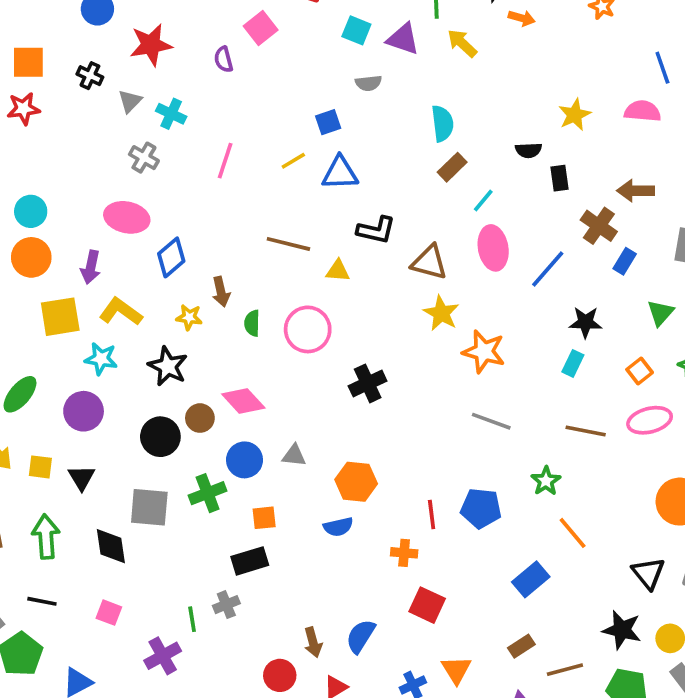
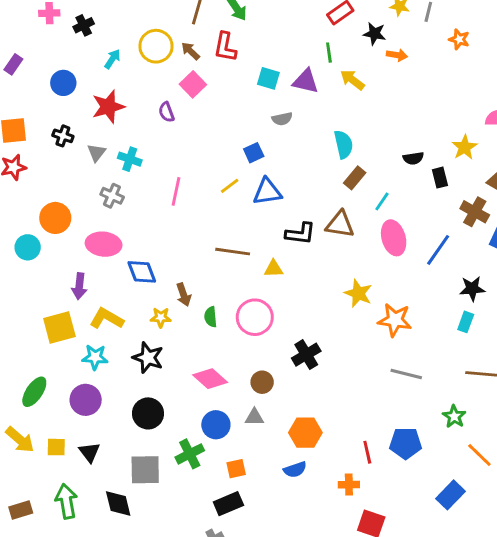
yellow star: (575, 115) -> (464, 147), moved
orange circle: (31, 257) -> (55, 218), moved
blue diamond: (171, 257) -> (142, 272), turned -64
brown triangle: (429, 262) -> (340, 224), moved
brown circle: (200, 418) -> (262, 382), moved

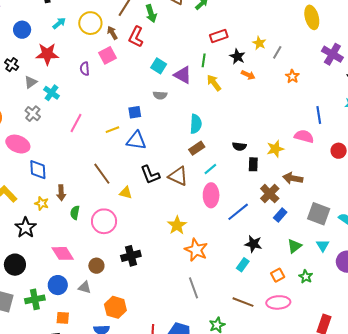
black L-shape: (300, 234) -> (150, 175), turned 45
brown line: (233, 252) -> (102, 174), turned 30
gray line: (406, 374) -> (193, 288), turned 40

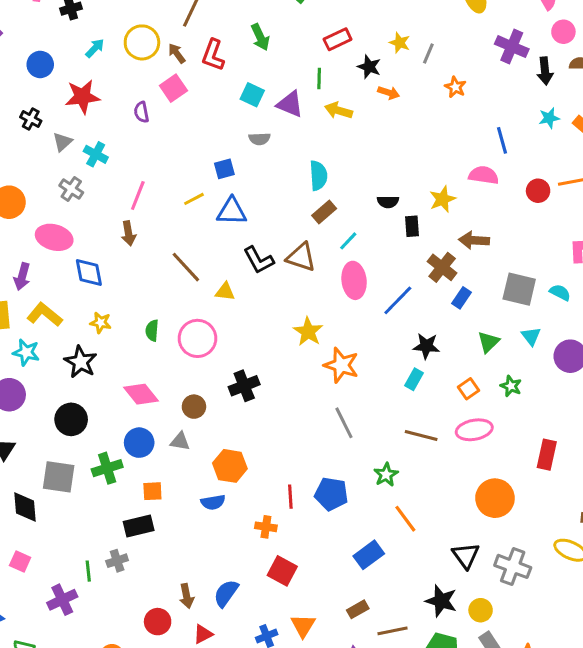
green arrow: (151, 13) -> (260, 37), moved
yellow arrow: (214, 83) -> (339, 111), turned -30
brown arrow: (61, 193) -> (128, 233), moved

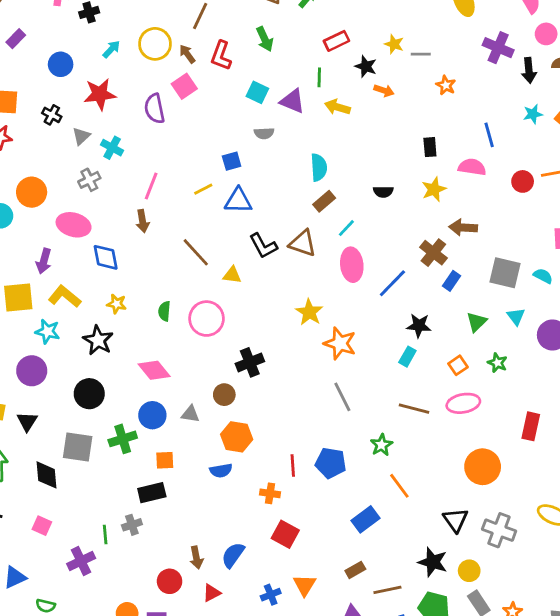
gray line: (428, 54) -> (421, 54), turned 66
purple semicircle: (141, 112) -> (155, 109), size x1.5
gray cross: (71, 189) -> (89, 180), turned 30
black rectangle: (412, 226) -> (430, 147), moved
brown circle: (194, 407) -> (224, 395), moved

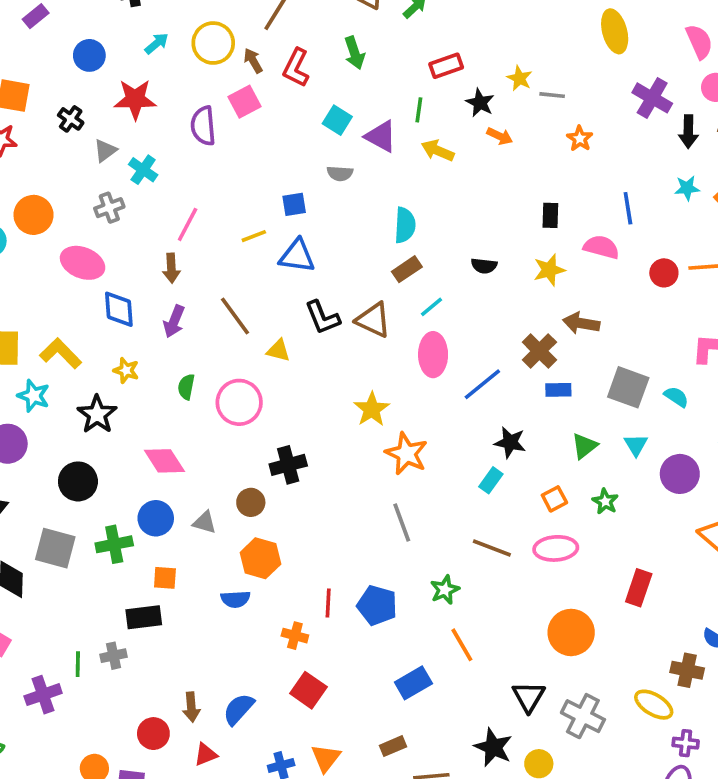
purple arrow: (44, 261) -> (174, 321), moved
blue rectangle: (452, 281) -> (558, 390), turned 48

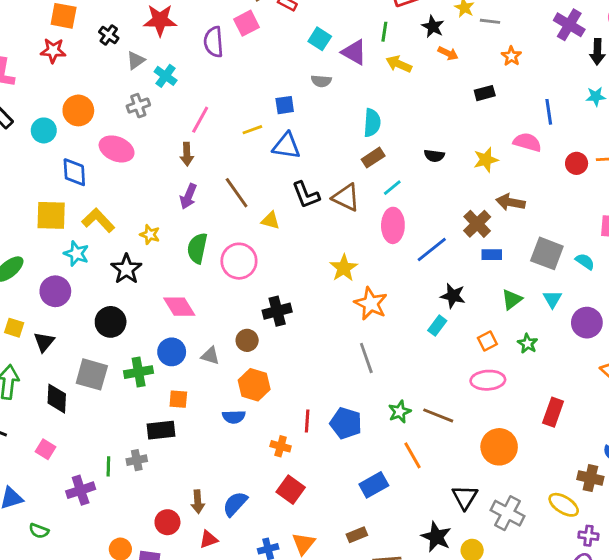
black rectangle: (550, 215) -> (485, 93), moved, turned 72
blue diamond: (119, 309) -> (74, 172), moved
green semicircle: (186, 387) -> (197, 248), size x1.5
brown line: (492, 548) -> (438, 415), moved

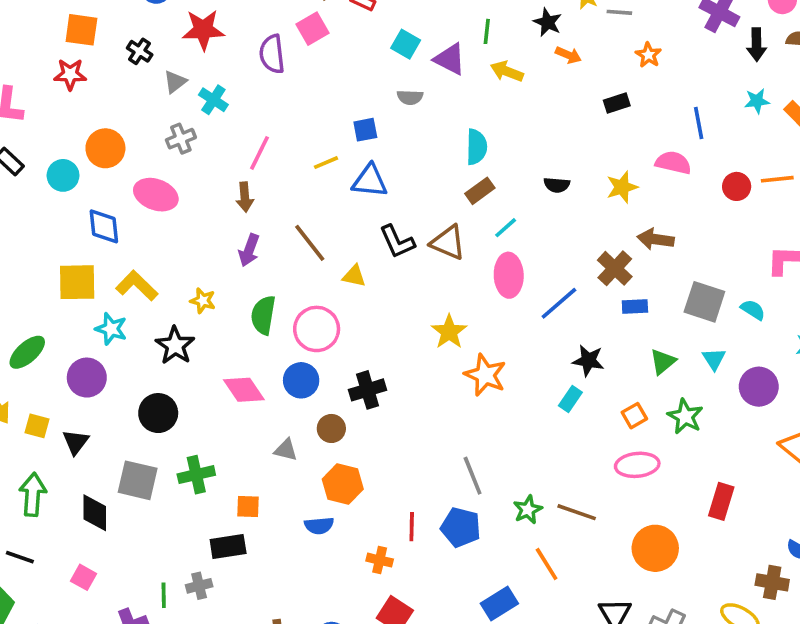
green star: (528, 344) -> (685, 416), size x1.4
blue circle: (172, 352) -> (301, 380), moved
gray line: (366, 358) -> (473, 476), moved

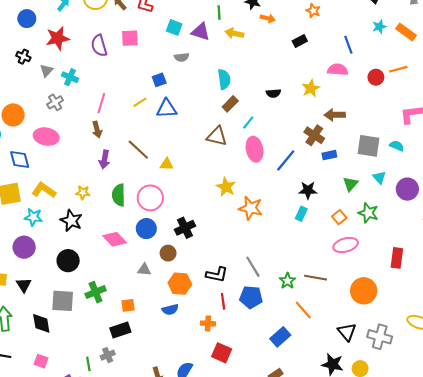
pink square: (312, 29) -> (130, 38), moved, turned 36
black L-shape: (397, 242) -> (217, 275), moved, turned -45

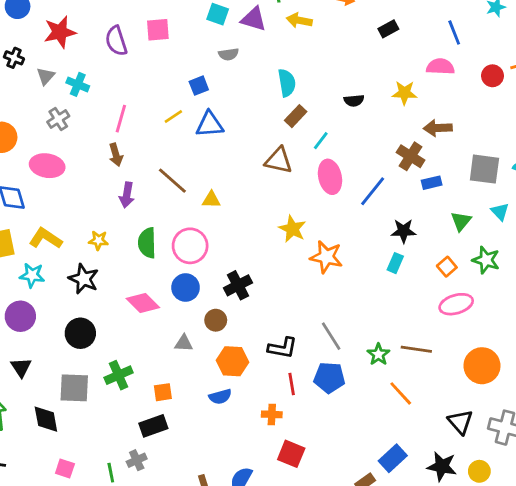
yellow star: (311, 88) -> (404, 93), turned 30
blue rectangle: (280, 337) -> (393, 458), moved
pink square: (41, 361) -> (65, 469), moved

